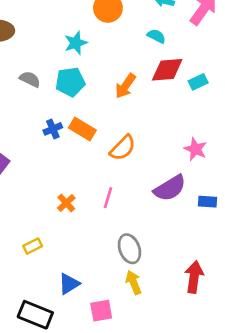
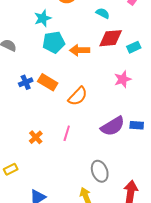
cyan pentagon: (70, 82) -> (54, 42), moved
orange arrow: (125, 86) -> (80, 50), turned 54
pink star: (195, 149) -> (123, 79), moved, turned 30
blue rectangle: (208, 202) -> (137, 125), moved
gray ellipse: (129, 249) -> (100, 171), moved

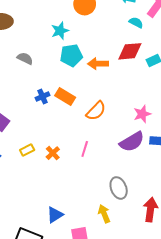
cyan semicircle: (103, 13) -> (136, 22), moved
pink star: (123, 79) -> (142, 114), moved
yellow rectangle: (11, 169) -> (27, 150), moved

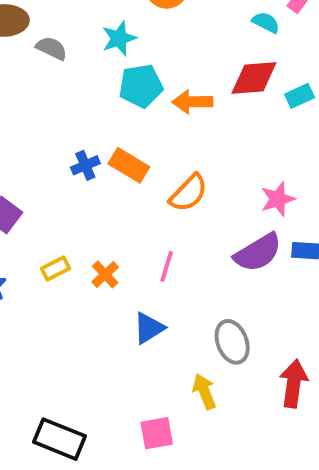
gray semicircle: (25, 58) -> (52, 48), moved
blue triangle: (55, 215) -> (149, 328), moved

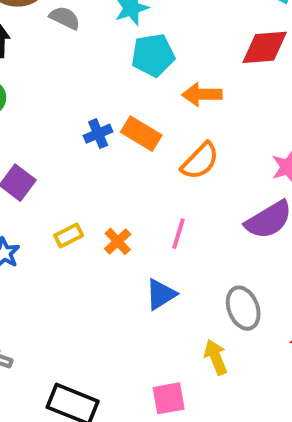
orange arrow: (192, 102) -> (202, 94), moved

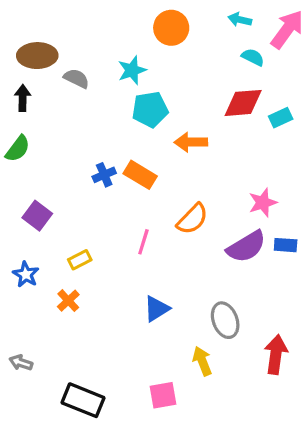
orange semicircle: (200, 161) -> (192, 219), moved
pink line: (178, 234) -> (143, 242), moved
orange cross: (118, 241) -> (68, 301), moved

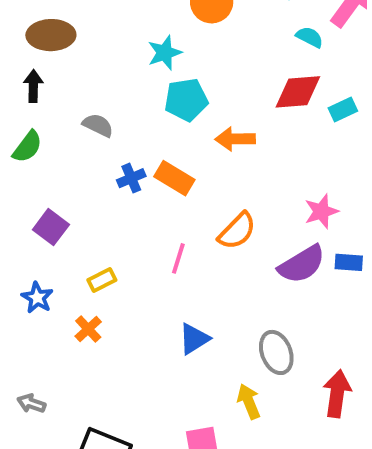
gray semicircle: (76, 78) -> (98, 125), moved

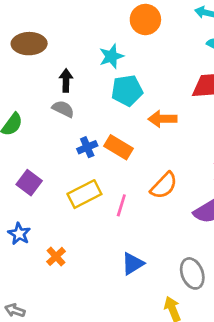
black arrow: (33, 86) -> (66, 81), moved
yellow rectangle: (102, 280) -> (84, 194), moved, size x1.6

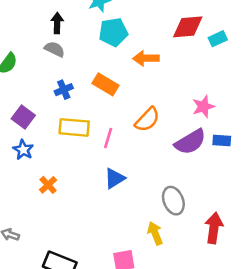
blue cross: (87, 147) -> (64, 90), moved
yellow rectangle: (84, 194) -> (74, 127), turned 32
blue star: (19, 234) -> (23, 150), moved
blue triangle: (133, 264) -> (115, 178), moved

